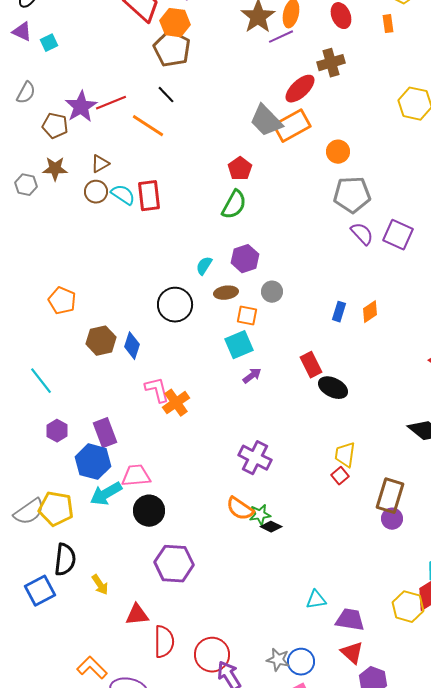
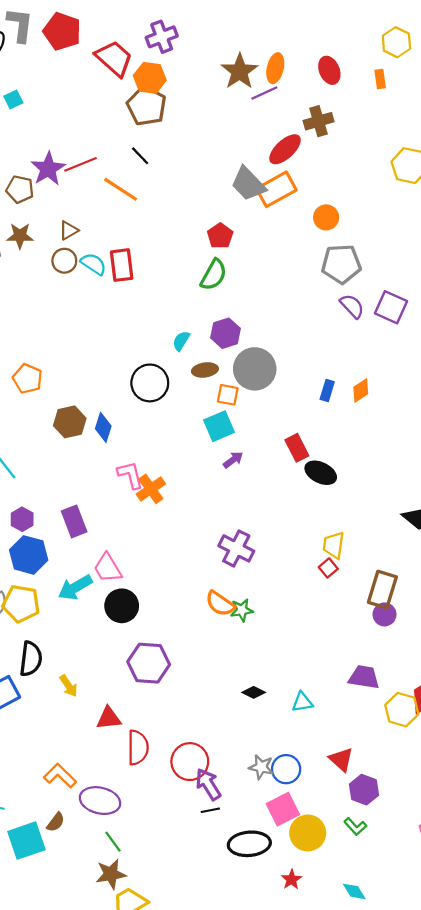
gray circle: (272, 292) -> (255, 369), size x1.8
blue hexagon: (93, 462) -> (29, 555), moved
pink trapezoid: (136, 476) -> (108, 568), turned -116
black diamond: (271, 527) -> (254, 692), moved
purple trapezoid: (350, 620) -> (364, 677), moved

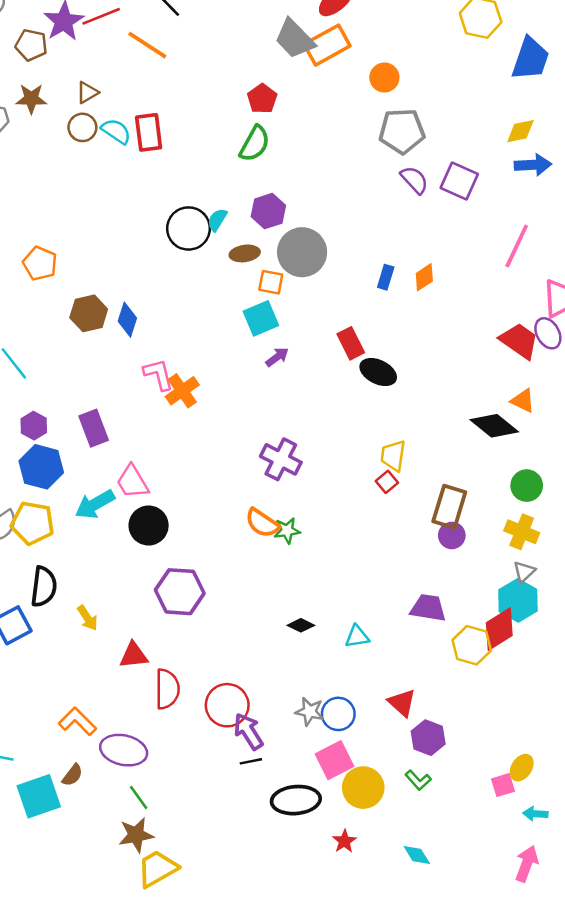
black circle: (150, 383) -> (188, 228), moved

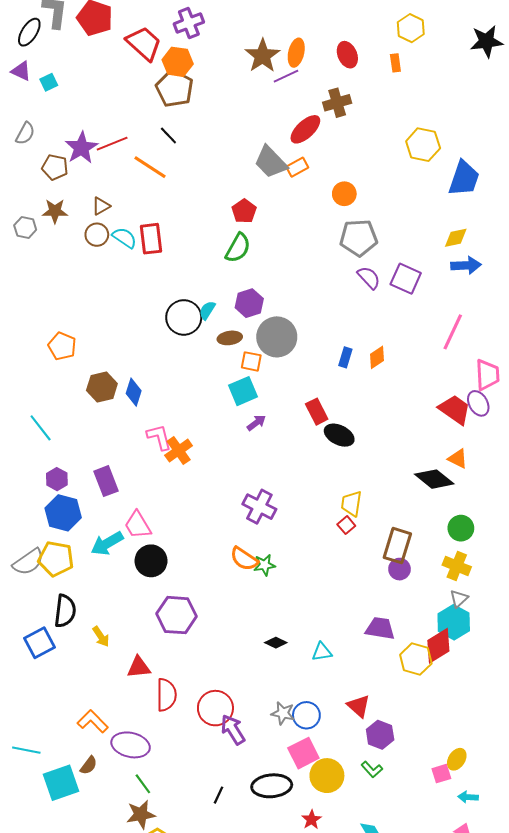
orange rectangle: (327, 45) -> (297, 167), size x0.6
black line: (251, 761) -> (219, 795), moved, turned -54

